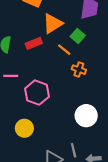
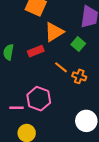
orange line: (64, 50) -> (61, 67), moved
pink line: (11, 76) -> (17, 108), moved

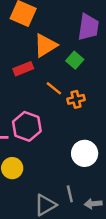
orange cross: (79, 76) -> (76, 99), turned -32

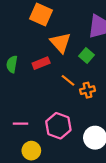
orange triangle: (45, 45) -> (60, 43), turned -40
pink hexagon: (27, 126) -> (58, 126), moved

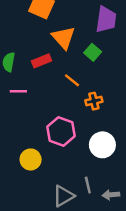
orange cross: (87, 90) -> (94, 101), moved
pink line: (21, 124) -> (18, 91), moved

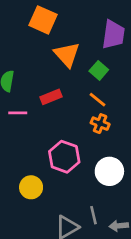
red rectangle: (42, 61) -> (51, 97), moved
orange line: (72, 80) -> (97, 100), moved
orange cross: (94, 101) -> (100, 124), turned 35

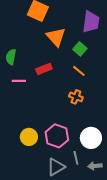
orange cross: (100, 124) -> (76, 97), moved
pink hexagon: (64, 157) -> (57, 136), moved
white circle: (109, 171) -> (91, 138), moved

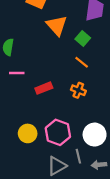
red rectangle: (44, 69) -> (44, 88), moved

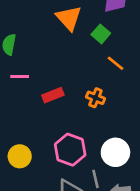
orange line: (82, 62) -> (115, 63), moved
yellow circle: (28, 133) -> (20, 156), moved

